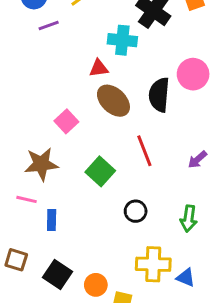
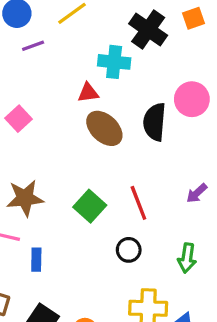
pink square: (66, 121) -> (18, 119), moved
red line: (144, 151) -> (138, 203), moved

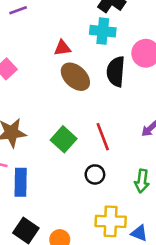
cyan cross: (114, 62) -> (103, 31), moved
blue rectangle: (36, 260) -> (21, 182), size x1.5

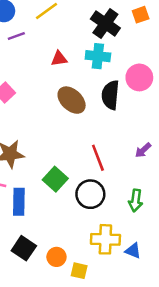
red triangle: (62, 48) -> (59, 59), moved
green square: (64, 139) -> (55, 179), moved
black circle: (95, 174) -> (90, 194), size x1.5

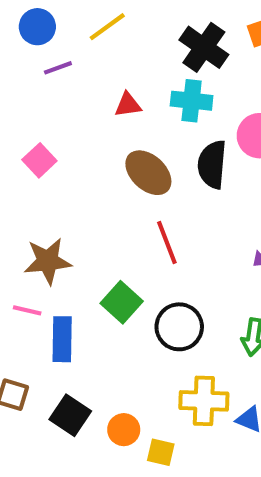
red line: (98, 158) -> (167, 243), moved

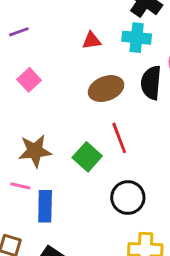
purple line: (58, 68) -> (19, 32), moved
brown ellipse: (148, 173) -> (106, 89), turned -64
green square: (122, 302) -> (87, 157), moved

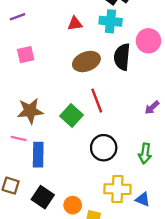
pink square: (29, 80) -> (26, 55), turned 30

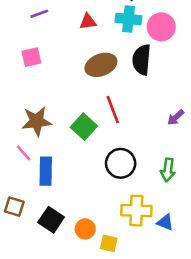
purple line: (17, 17) -> (39, 14), moved
pink circle: (148, 41) -> (161, 27), moved
pink line: (19, 139) -> (23, 153), turned 35

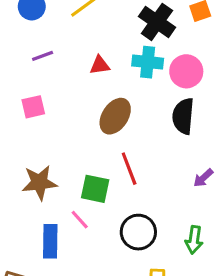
black semicircle: (142, 60) -> (183, 116), moved
brown ellipse: (101, 65) -> (115, 116), turned -36
green square: (84, 127) -> (95, 189), turned -30
pink line: (23, 153) -> (80, 220), moved

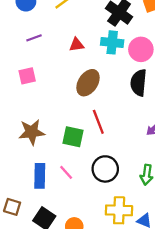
pink line: (80, 220) -> (66, 172), moved

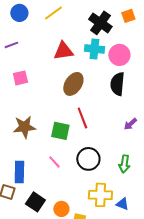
purple line: (34, 38) -> (11, 45), moved
red triangle: (76, 45) -> (63, 51), size x1.5
blue rectangle: (40, 176) -> (19, 172), moved

